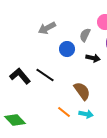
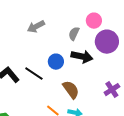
blue circle: (67, 49) -> (56, 62), moved
black arrow: (93, 58) -> (82, 57), size x1.5

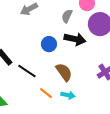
black line: (34, 74) -> (27, 71), moved

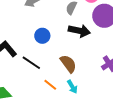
blue circle: (49, 44) -> (42, 36), moved
cyan arrow: (68, 95) -> (72, 87), turned 48

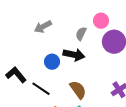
black arrow: (79, 31) -> (74, 55), moved

